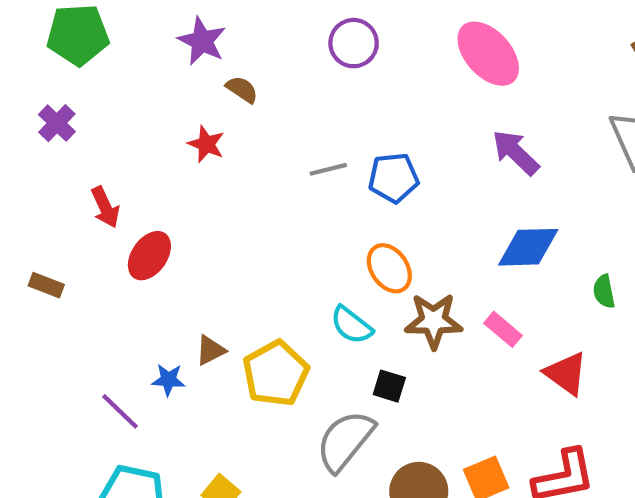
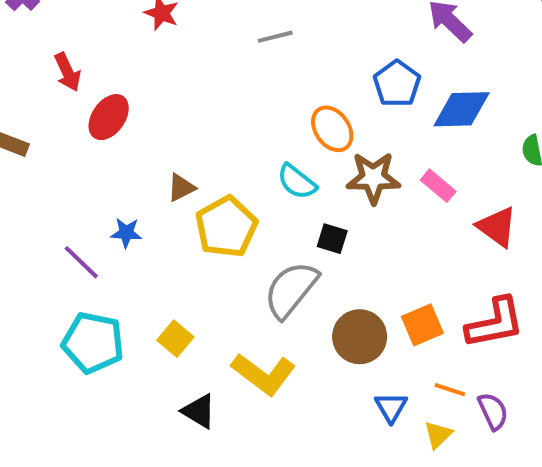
blue pentagon: (394, 178) -> (397, 84), moved, turned -30
brown triangle: (210, 350) -> (181, 188), moved

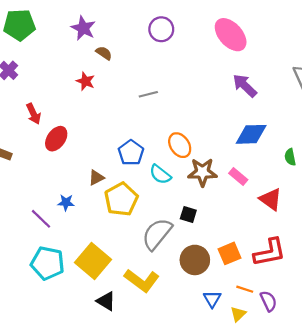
blue pentagon: (397, 84) -> (131, 153), moved
black square: (332, 239) -> (188, 214), moved
yellow square: (175, 339) -> (93, 261), size x1.8

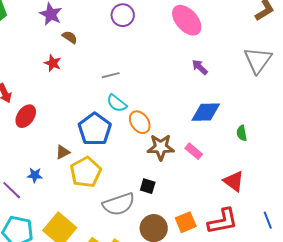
purple arrow: (245, 86) -> (200, 67), size x0.7
blue pentagon: (131, 153) -> (95, 129), size x1.4
cyan semicircle: (160, 174) -> (117, 103), moved
red triangle: (271, 199) -> (234, 181), moved
gray semicircle: (157, 234) -> (119, 204), turned -148

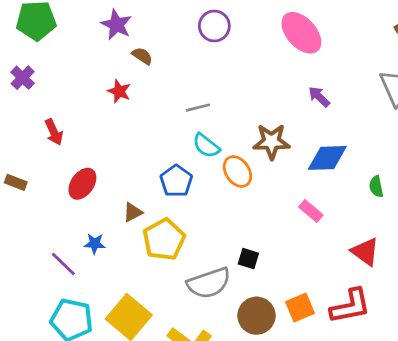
red ellipse: (26, 116) -> (82, 184), moved
blue pentagon: (95, 129) -> (176, 181), size x0.7
brown star: (161, 147) -> (271, 142), moved

